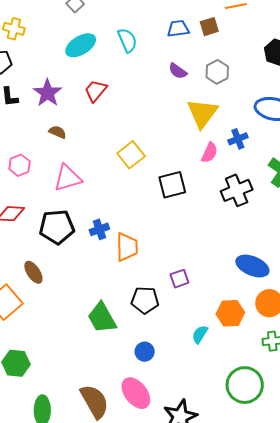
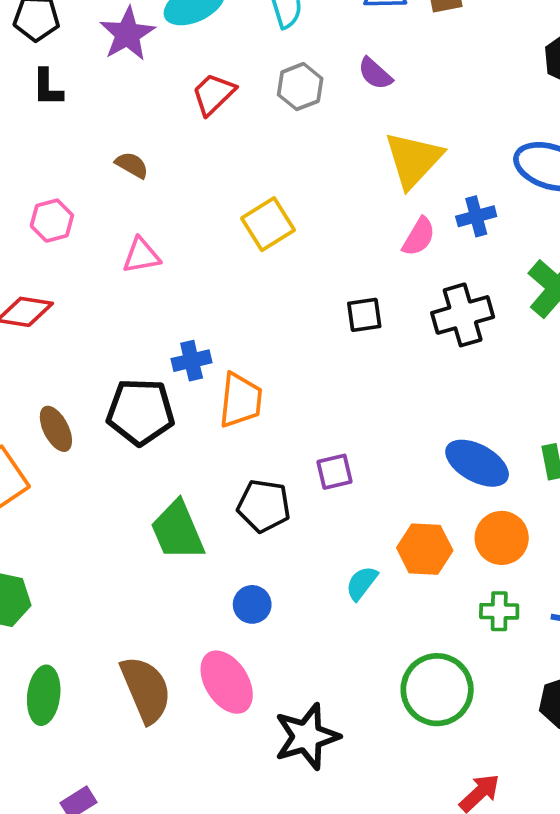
gray hexagon: (217, 72) -> (300, 87), moved
purple star: (47, 93) -> (127, 34), moved
pink triangle: (68, 178) -> (141, 256), size x0.7
black square: (172, 185) -> (364, 315), moved, size x0.7
black pentagon: (57, 227) -> (140, 412), moved

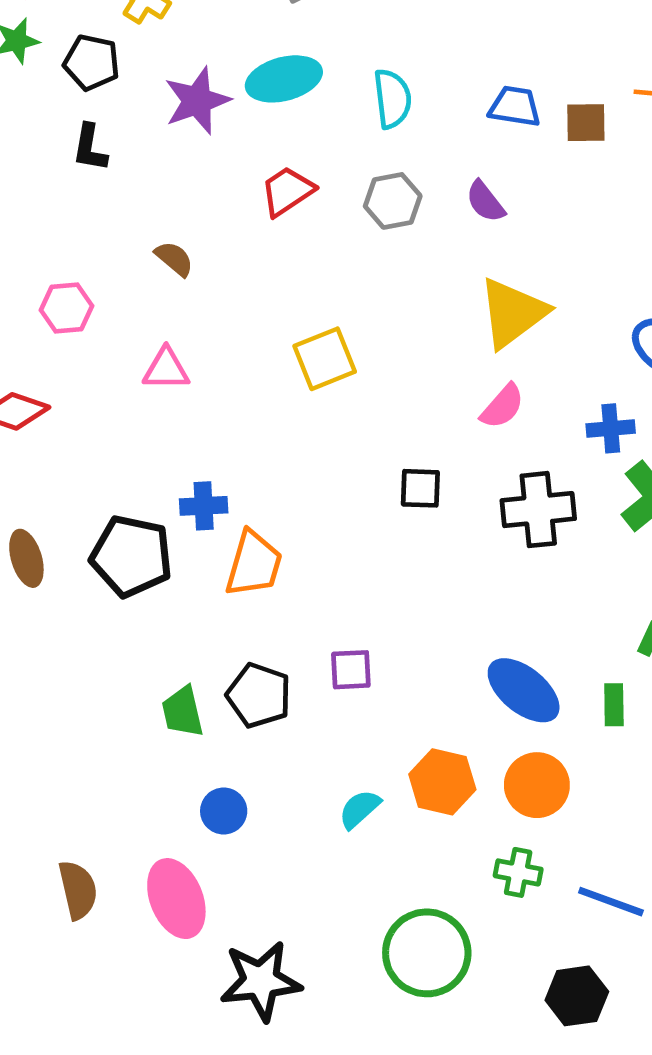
blue cross: (476, 216) -> (611, 428), moved
green trapezoid: (177, 531) -> (183, 712), moved, size x0.7
brown semicircle: (146, 689) -> (78, 890), size x0.7

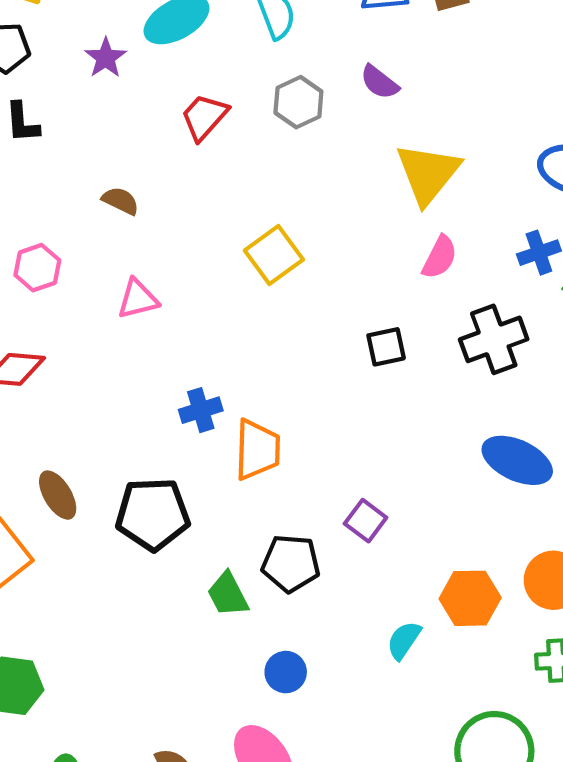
purple star: (197, 101) -> (106, 58), size x0.7
black pentagon: (131, 556) -> (153, 514), moved
purple square: (351, 670) -> (366, 521), turned -36
blue ellipse: (524, 690) -> (517, 460), moved

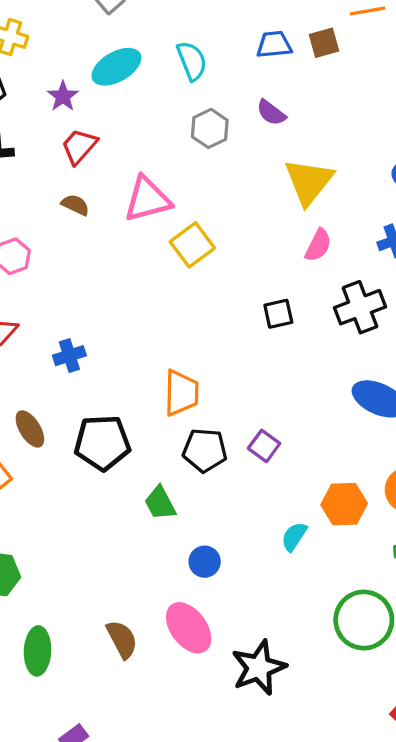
red trapezoid: (204, 117) -> (79, 146), moved
pink triangle: (138, 299) -> (147, 199), moved, size x1.5
blue cross: (201, 410) -> (69, 356), moved
black pentagon: (291, 563) -> (205, 450), moved

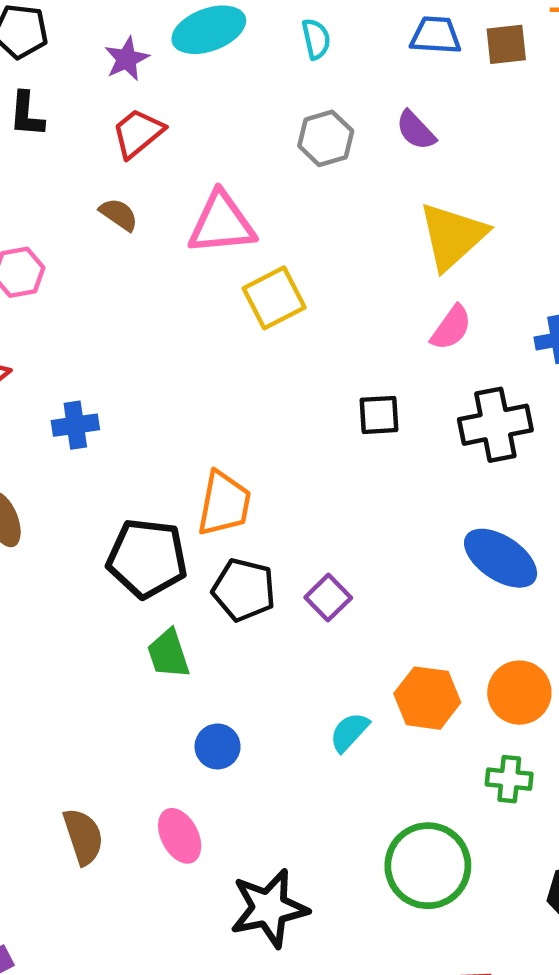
cyan semicircle: (192, 61) -> (316, 39), size x0.7
black pentagon: (102, 443) -> (147, 558), moved
pink ellipse: (189, 628) -> (180, 836), size x0.7

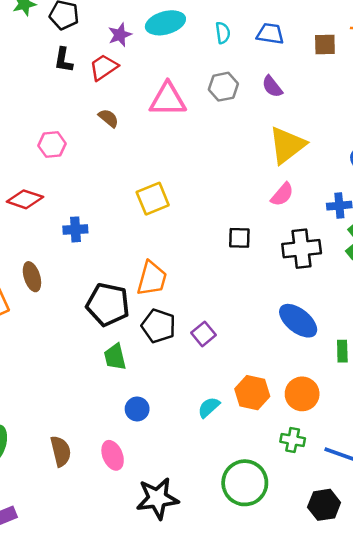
blue trapezoid: (436, 35) -> (270, 34), moved
red trapezoid: (138, 133) -> (104, 67), moved
pink triangle: (222, 223) -> (168, 100), moved
yellow square: (274, 298) -> (153, 199), moved

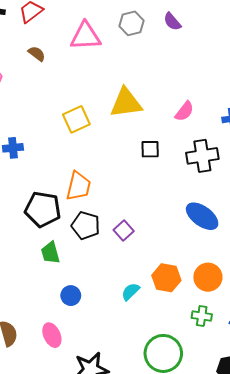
yellow triangle: (287, 145) -> (126, 103), moved, turned 32

